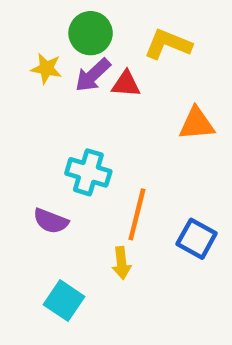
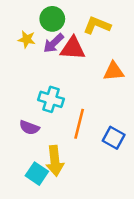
red triangle: (126, 84) -> (73, 48), size x1.5
yellow arrow: (121, 263) -> (55, 161), moved, size x1.6

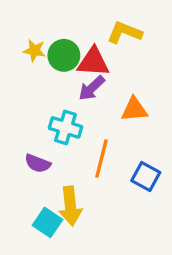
green circle: (52, 19) -> (64, 55), moved
purple arrow: (54, 43) -> (92, 88), moved
orange triangle: (114, 71) -> (134, 109), moved

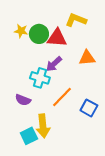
purple arrow: (92, 88) -> (54, 64), moved
orange triangle: (134, 109) -> (87, 58), moved
orange line: (102, 159) -> (62, 97), turned 30
cyan square: (47, 222) -> (29, 136), turned 30

